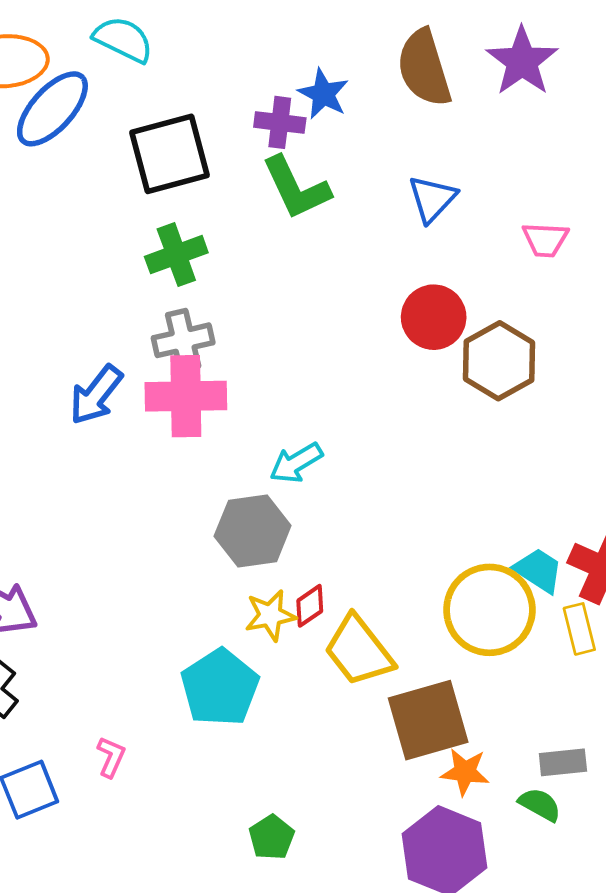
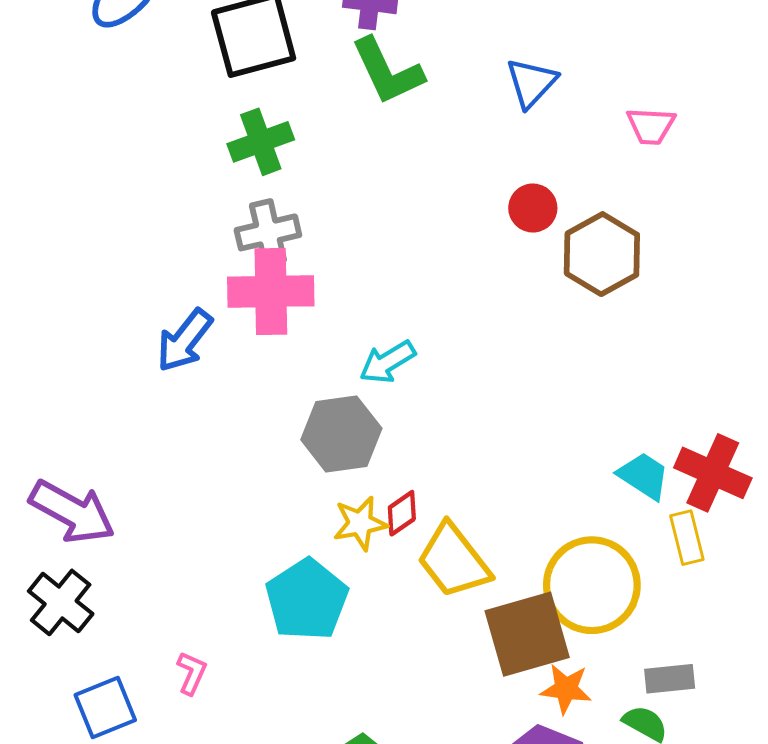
red circle: (434, 317) -> (533, 208), size x0.7
blue arrow: (96, 395) -> (184, 340), moved
yellow circle: (489, 610) -> (592, 585), moved

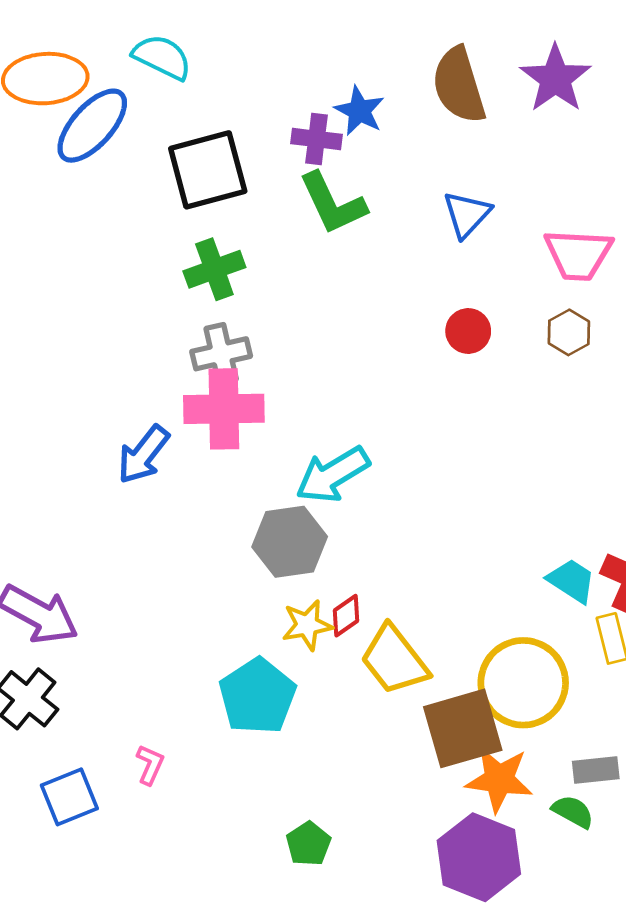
pink trapezoid: (651, 126) -> (578, 254), size x1.5
brown hexagon: (602, 254) -> (569, 332), moved, size x0.6
cyan arrow: (387, 362) -> (333, 475), size x1.4
orange star: (566, 689) -> (499, 779), size x1.4

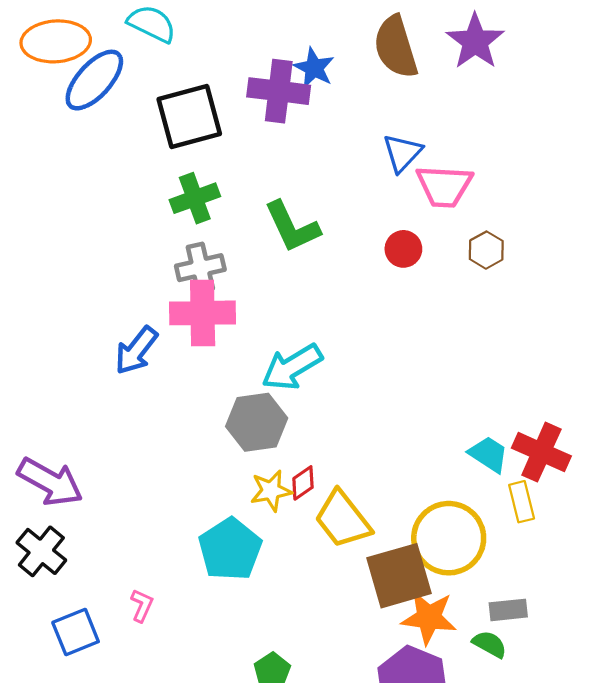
purple cross: (316, 139) -> (279, 91), size x1.5
green L-shape: (333, 203) -> (292, 227), moved
pink trapezoid: (578, 254) -> (444, 186), moved

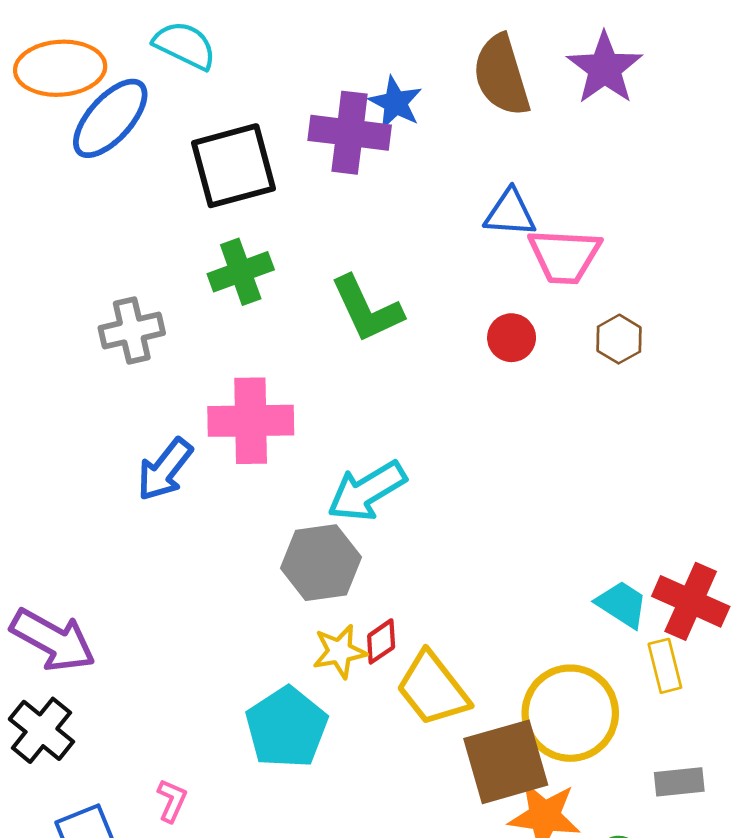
blue triangle: (402, 153) -> (510, 213), turned 51
gray cross: (200, 268) -> (132, 331), moved
gray rectangle: (508, 610) -> (679, 782), moved

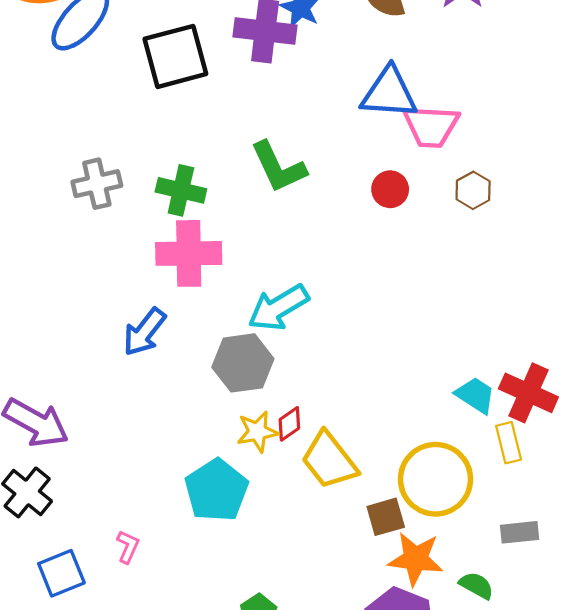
blue triangle: (510, 213) -> (389, 93), size x1.4
green cross: (241, 272) -> (181, 190), moved, turned 33
blue arrow: (165, 470) -> (144, 332), moved
brown square: (506, 762) -> (386, 517), size x0.6

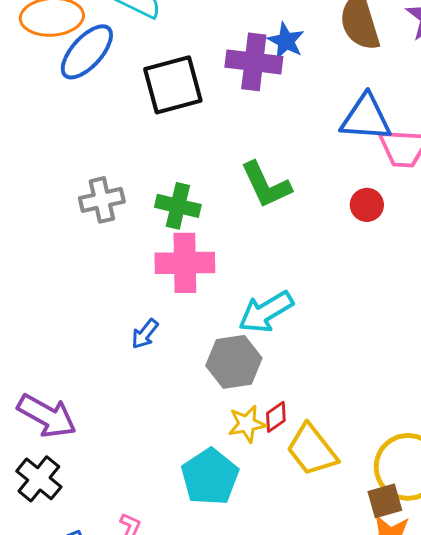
blue arrow: (144, 332) -> (145, 334), size x0.7
brown square: (386, 517) -> (385, 501), moved

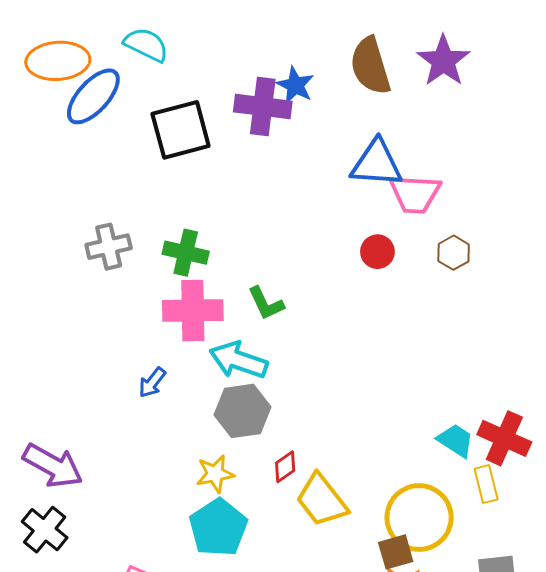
green L-shape: (266, 185) -> (266, 303), moved, size x0.7
cyan arrow: (266, 312) -> (238, 360), moved, turned 50
yellow star: (247, 424) -> (215, 474), moved

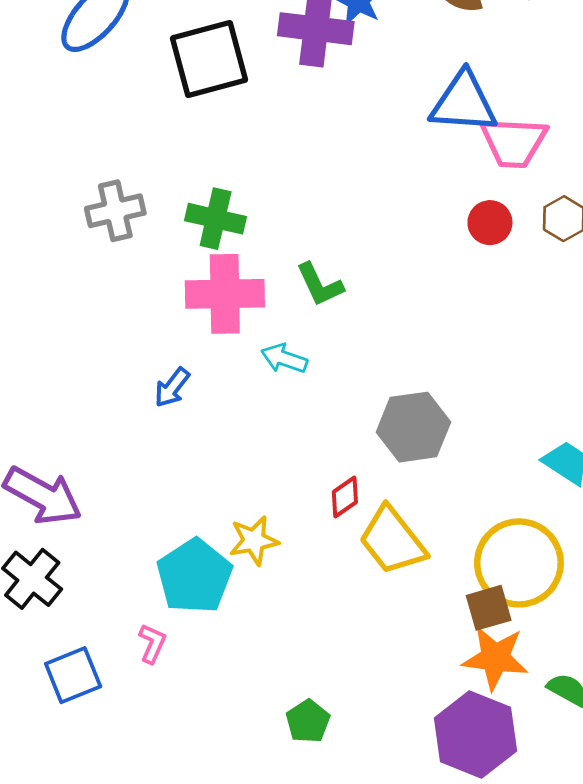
red circle: (377, 252) -> (490, 223), moved
cyan arrow: (238, 360) -> (284, 358), size x0.6
gray hexagon: (243, 411) -> (413, 427), moved
yellow star: (215, 474) -> (254, 541), moved
cyan pentagon: (218, 528) -> (194, 576), moved

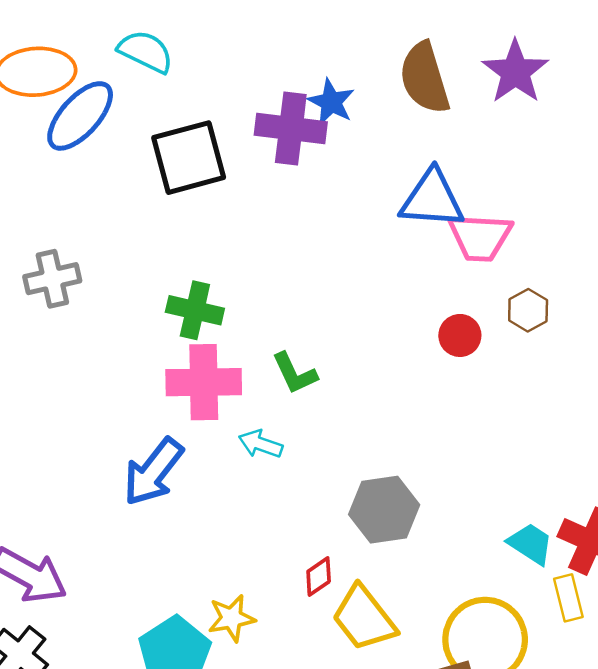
gray cross: (115, 211) -> (52, 279), moved
red circle: (490, 223) -> (460, 335), moved
blue arrow: (172, 388) -> (153, 472), size x1.8

